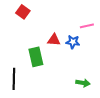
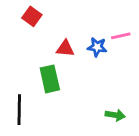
red triangle: (54, 40) -> (65, 48), moved
blue star: (73, 42) -> (97, 47), moved

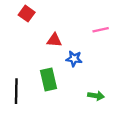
blue star: (97, 47) -> (74, 59), moved
green rectangle: (50, 79) -> (49, 80), moved

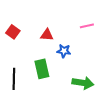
red square: (27, 14) -> (13, 32), moved
green arrow: (96, 96) -> (83, 83), size x1.5

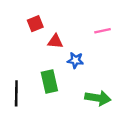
red square: (13, 32) -> (35, 24), moved, turned 32

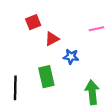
red triangle: (55, 41) -> (52, 39), turned -32
green arrow: (98, 98) -> (92, 92), turned -105

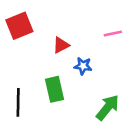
red square: (33, 22) -> (19, 26), moved, size x1.5
green arrow: (92, 92) -> (108, 107), turned 45

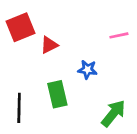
red triangle: (61, 45) -> (49, 45), moved

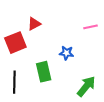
red square: (20, 27) -> (15, 43), moved
red triangle: (49, 45) -> (34, 24), moved

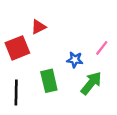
pink line: (90, 27) -> (102, 48), moved, turned -40
green arrow: (86, 86) -> (91, 83), moved

